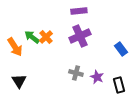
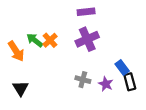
blue rectangle: (121, 49) -> (122, 68), moved
black rectangle: (119, 85) -> (130, 82), moved

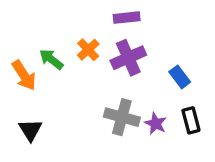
orange cross: (50, 40) -> (88, 50), moved
blue rectangle: (122, 68) -> (180, 77), moved
gray cross: (83, 80) -> (122, 117), size x1.5

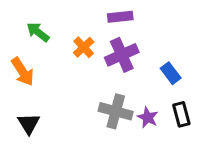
green arrow: (51, 59) -> (38, 32), moved

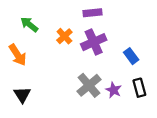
gray cross: (116, 111) -> (89, 85), turned 35

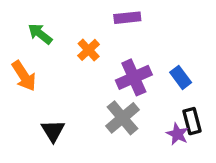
purple cross: (94, 42) -> (134, 77), moved
purple star: (114, 90) -> (177, 134), moved
black triangle: (22, 95) -> (53, 131), moved

